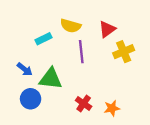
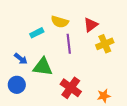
blue circle: (31, 99) -> (17, 85), moved
red cross: (84, 103) -> (71, 88), size x1.5
orange star: (112, 108) -> (104, 96), moved

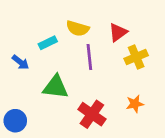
blue arrow: (21, 59) -> (20, 62), moved
blue circle: (17, 85) -> (15, 121), moved
orange star: (104, 96) -> (135, 104), moved

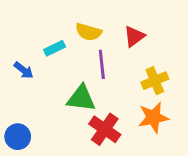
yellow cross: (136, 57) -> (155, 81), moved
green triangle: (56, 87) -> (81, 98), moved
orange star: (135, 104) -> (153, 117), size x1.5

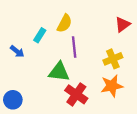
yellow semicircle: (88, 32) -> (64, 23), turned -78
red triangle: (134, 36) -> (123, 24), moved
cyan rectangle: (55, 48) -> (40, 35), turned -32

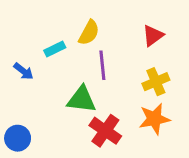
red triangle: (123, 24) -> (153, 36), moved
cyan rectangle: (40, 35) -> (55, 49), turned 32

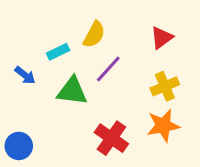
purple line: (102, 65) -> (108, 69), turned 48
green triangle: (82, 99) -> (72, 91), moved

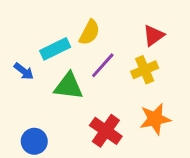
cyan rectangle: (58, 52) -> (55, 49), size x1.4
yellow cross: (165, 86) -> (145, 70), moved
blue circle: (19, 146) -> (34, 141), moved

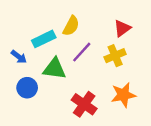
blue circle: (34, 141) -> (27, 88), moved

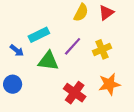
yellow semicircle: (71, 26) -> (81, 13), moved
red triangle: (122, 28) -> (106, 13), moved
blue circle: (27, 88) -> (13, 84), moved

